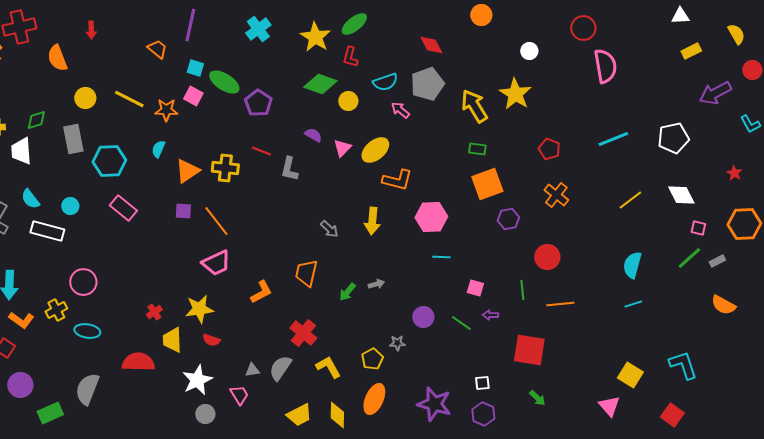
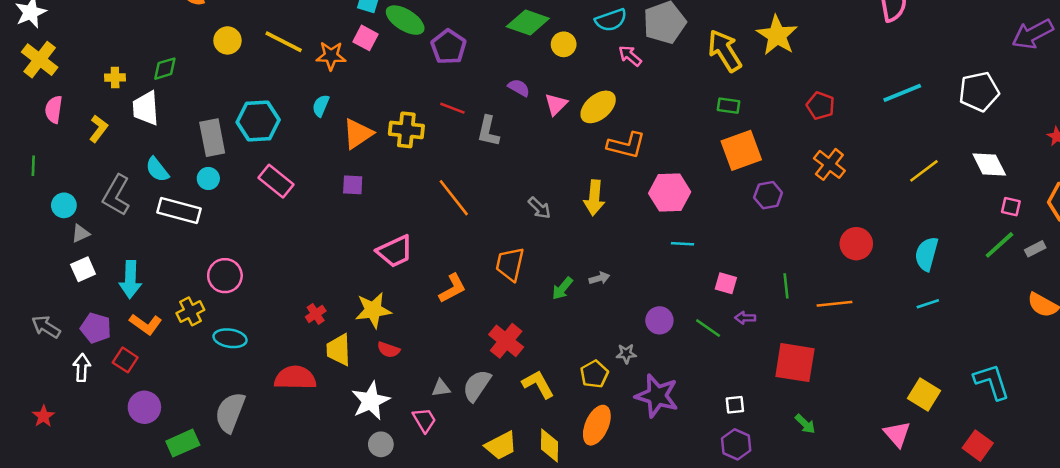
gray rectangle: (73, 139) -> (212, 138), moved
orange line: (216, 221) -> (454, 198), moved
red circle: (547, 257) -> (856, 244), moved
purple star: (434, 404) -> (657, 396), moved

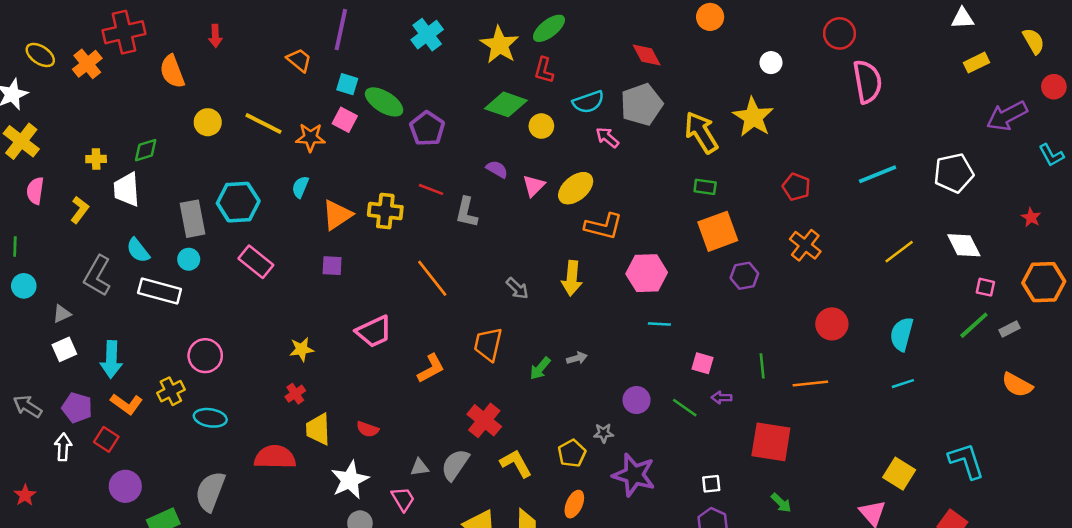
cyan circle: (64, 205) -> (24, 286), moved
yellow star: (373, 310) -> (302, 349), moved, size x0.7
orange ellipse: (597, 425) -> (574, 504), size x0.7

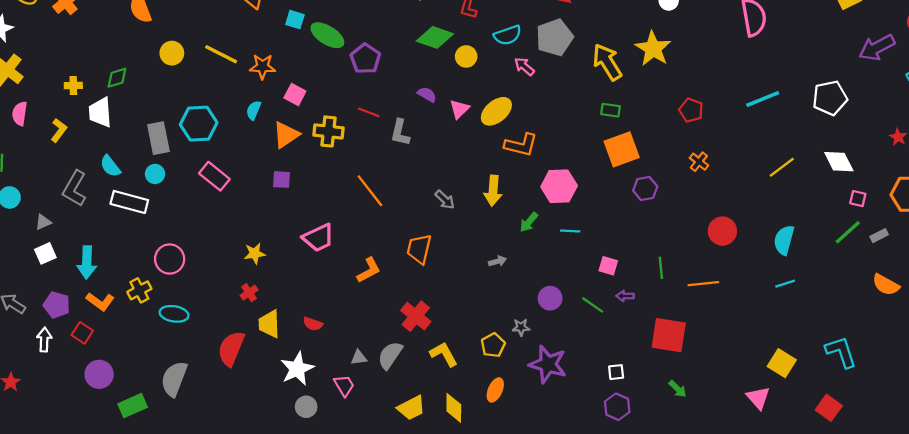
pink square: (345, 120) -> (295, 95), moved
orange cross: (805, 245) -> (699, 162), size x0.7
green arrow: (540, 368) -> (529, 222), moved
red semicircle: (275, 457) -> (231, 349), turned -69

